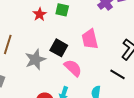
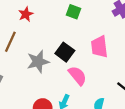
red star: (40, 14) -> (26, 14), moved

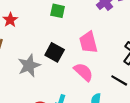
pink semicircle: (77, 76) -> (83, 72), moved

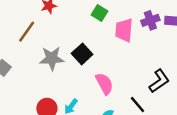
pink trapezoid: (88, 42) -> (124, 30), moved

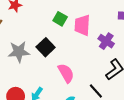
green square: (100, 13) -> (60, 19), moved
purple cross: (150, 20) -> (106, 41), moved, turned -35

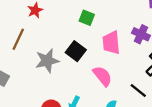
pink trapezoid: (82, 25) -> (111, 43), moved

